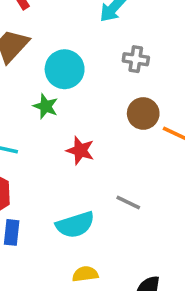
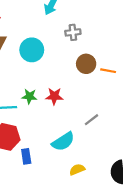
green star: (46, 106) -> (29, 96), moved
gray line: (128, 202) -> (91, 120), turned -48

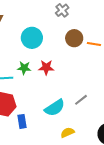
gray cross: (73, 32) -> (62, 10), turned -32
cyan circle: (32, 50) -> (32, 38), moved
gray line: (91, 120) -> (81, 100), moved

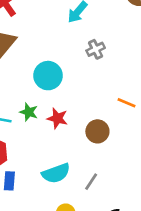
brown circle: (74, 38) -> (97, 131), moved
gray line: (81, 100) -> (91, 182), moved, turned -32

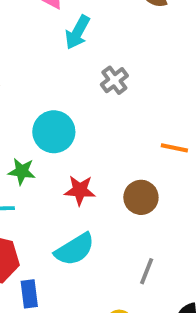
green star: (29, 112) -> (22, 171), moved
cyan semicircle: (56, 173) -> (75, 249), moved

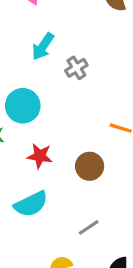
cyan arrow: (77, 32) -> (43, 46), moved
gray line: (147, 271) -> (89, 227), turned 30

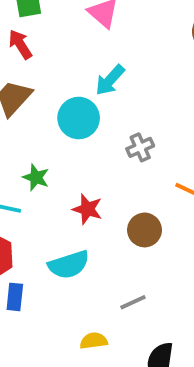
gray cross: (76, 68) -> (140, 147), moved
cyan circle: (23, 106) -> (79, 118), moved

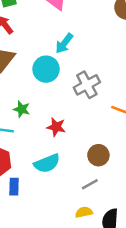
gray cross: (140, 147) -> (87, 85), size x1.5
brown circle: (145, 230) -> (98, 155), moved
yellow semicircle: (94, 341) -> (84, 212), moved

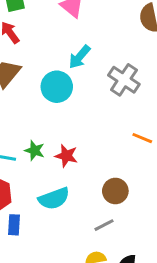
gray cross: (87, 85) -> (124, 80), moved, turned -30
green star: (22, 109) -> (35, 151), moved

